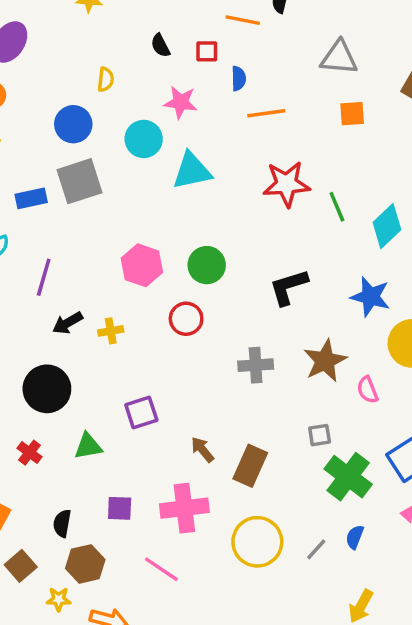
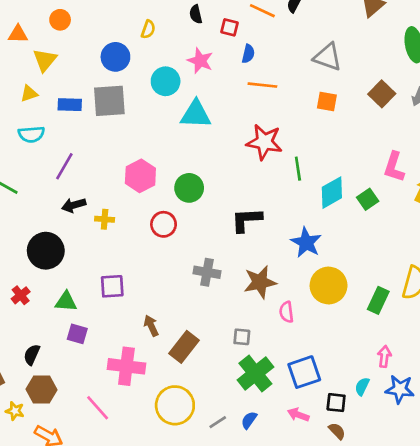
purple square: (120, 508) -> (77, 334), moved

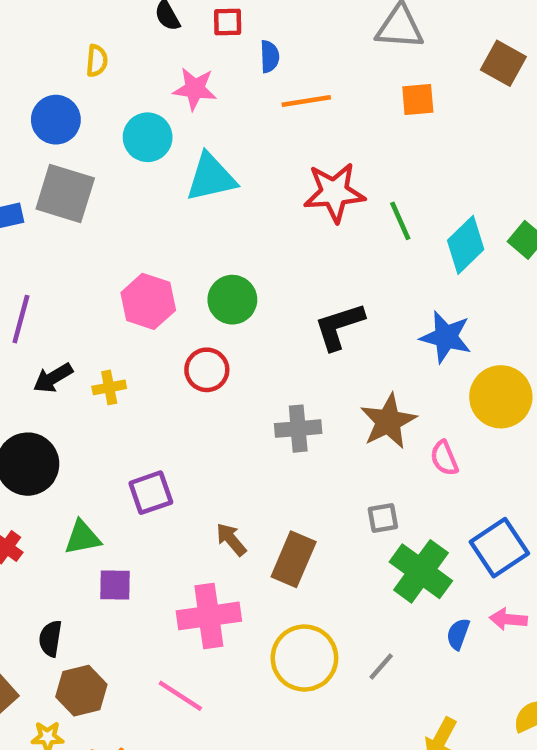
gray square: (109, 101) -> (65, 194), turned 36
blue semicircle: (249, 420) -> (458, 634), moved

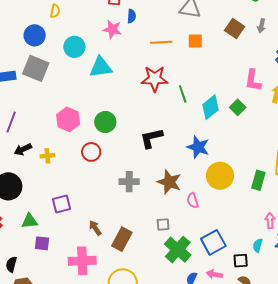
pink star: (195, 89) -> (112, 29), moved
orange line: (306, 101) -> (161, 42), moved
brown star: (388, 421) -> (169, 182), turned -30

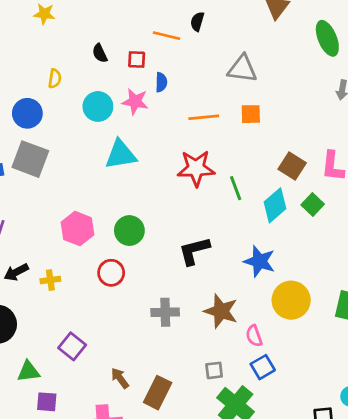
brown square: (235, 28) -> (292, 166), moved
cyan circle: (74, 47) -> (98, 106), moved
purple square: (62, 204) -> (72, 346), turned -36
blue square: (213, 242) -> (263, 367), moved, size x0.7

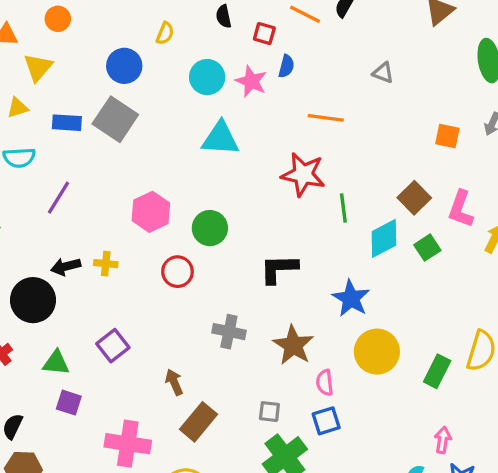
gray triangle: (242, 69) -> (383, 73), size x0.6
orange square: (251, 114) -> (447, 136), moved
black arrow: (16, 272) -> (66, 266), moved
brown arrow: (120, 378) -> (174, 382), moved

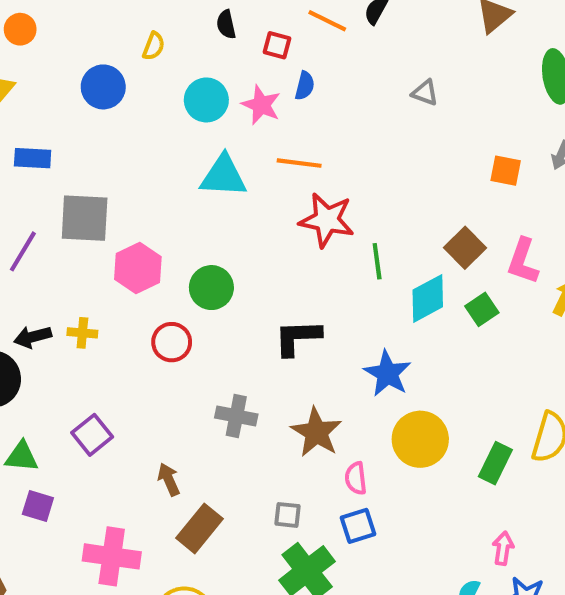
orange line: (326, 118) -> (299, 163), moved
gray square: (115, 119) -> (85, 218), moved, turned -30

